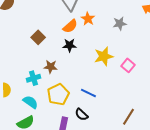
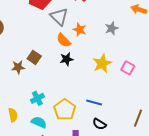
orange semicircle: (70, 26) -> (64, 40), turned 98
brown star: (51, 67) -> (18, 67), moved
black semicircle: (82, 115) -> (99, 124), moved

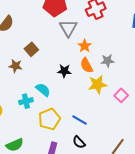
gray star: (112, 28) -> (108, 61), moved
orange semicircle: (64, 40) -> (86, 65), moved
brown square: (34, 57) -> (31, 49), moved
cyan semicircle: (39, 122) -> (43, 90), moved

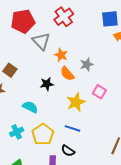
yellow star: (98, 84) -> (76, 102), moved
pink square: (121, 95) -> (99, 92), moved
cyan cross: (26, 101) -> (17, 132), moved
black semicircle: (79, 142) -> (68, 151), moved

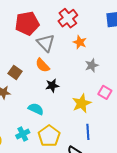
orange star: (61, 55) -> (80, 42), moved
orange semicircle: (67, 74) -> (42, 65), moved
blue line: (73, 128) -> (88, 132), moved, turned 70

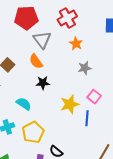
blue line: (88, 132) -> (87, 118), moved

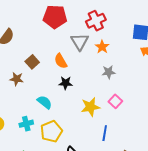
gray triangle: (42, 40) -> (80, 42), moved
blue line: (87, 118) -> (105, 133), moved

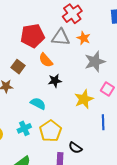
red pentagon: (55, 17) -> (32, 36), moved
gray triangle: (80, 42) -> (61, 37), turned -42
gray star: (109, 72) -> (95, 62), size x1.5

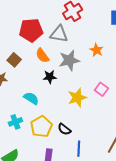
orange star: (84, 38) -> (97, 50), moved
gray star: (95, 62) -> (69, 60), moved
blue line: (103, 122) -> (79, 149), moved
black semicircle: (75, 148) -> (64, 129), moved

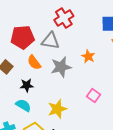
black star: (50, 77) -> (27, 85), moved
yellow star: (77, 98) -> (57, 109), moved

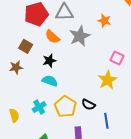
yellow star: (57, 109) -> (108, 80), moved

